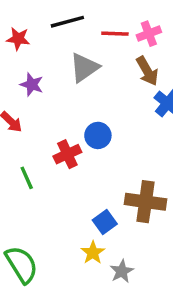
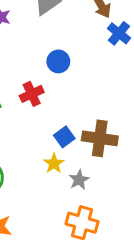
red cross: (67, 154) -> (32, 94), moved
brown cross: (145, 202) -> (100, 138), moved

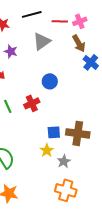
blue square: (64, 137) -> (54, 132), turned 32

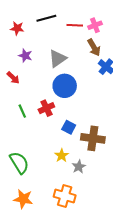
gray triangle: (42, 41) -> (58, 59), moved
blue circle: (50, 81) -> (65, 86), size x1.5
blue square: (54, 132) -> (69, 127), moved, turned 32
orange cross: (66, 190) -> (65, 196), moved

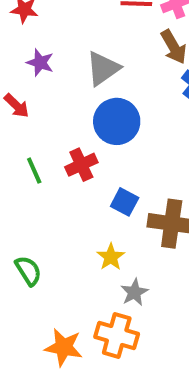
green semicircle: (19, 163) -> (28, 271), size x0.7
gray star: (79, 167) -> (134, 292), moved
orange star: (23, 199) -> (64, 347), moved

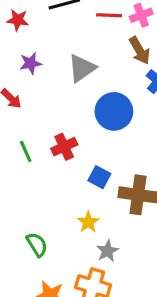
purple star: (40, 63) -> (31, 63), turned -30
blue circle: (117, 121) -> (114, 111), moved
green semicircle: (28, 271) -> (37, 245), moved

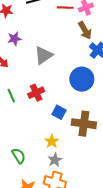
gray triangle: (82, 68) -> (43, 55), moved
blue circle: (114, 111) -> (82, 79), moved
gray star: (107, 251) -> (55, 160), moved

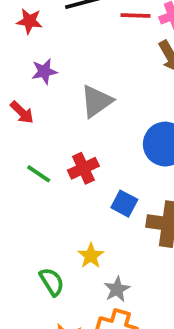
green line: (11, 96) -> (39, 174), turned -32
yellow star: (52, 141) -> (91, 256), moved

